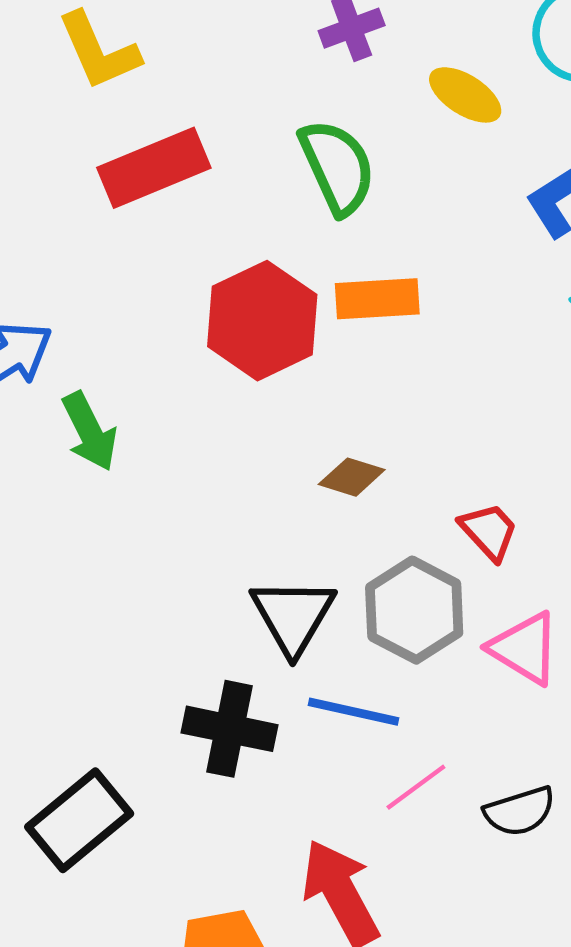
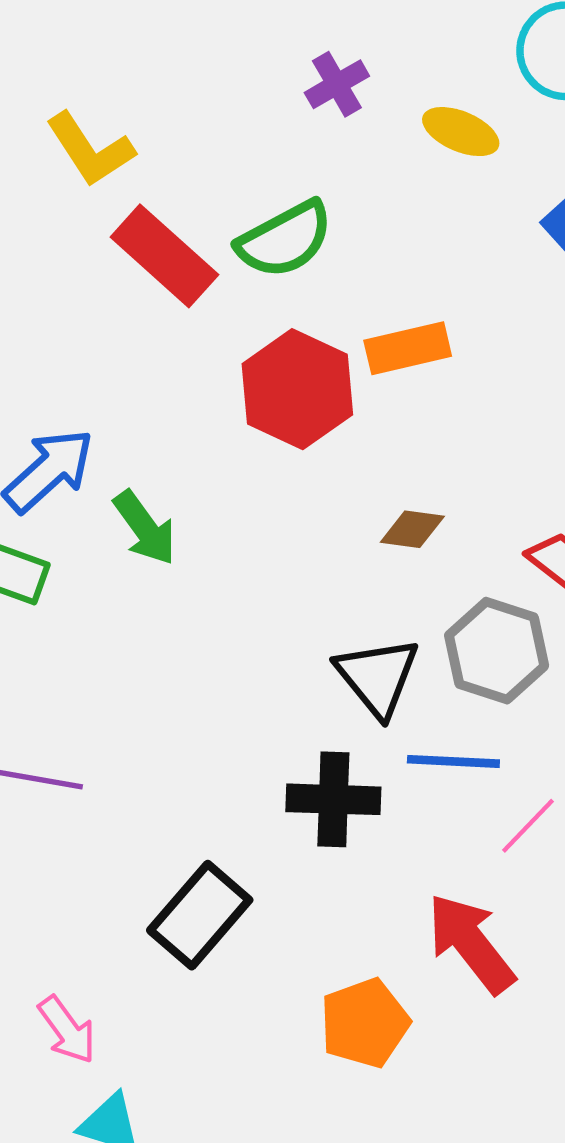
green semicircle: (337, 167) -> (285, 240), moved, turned 96
red rectangle: (154, 168) -> (164, 256), turned 74

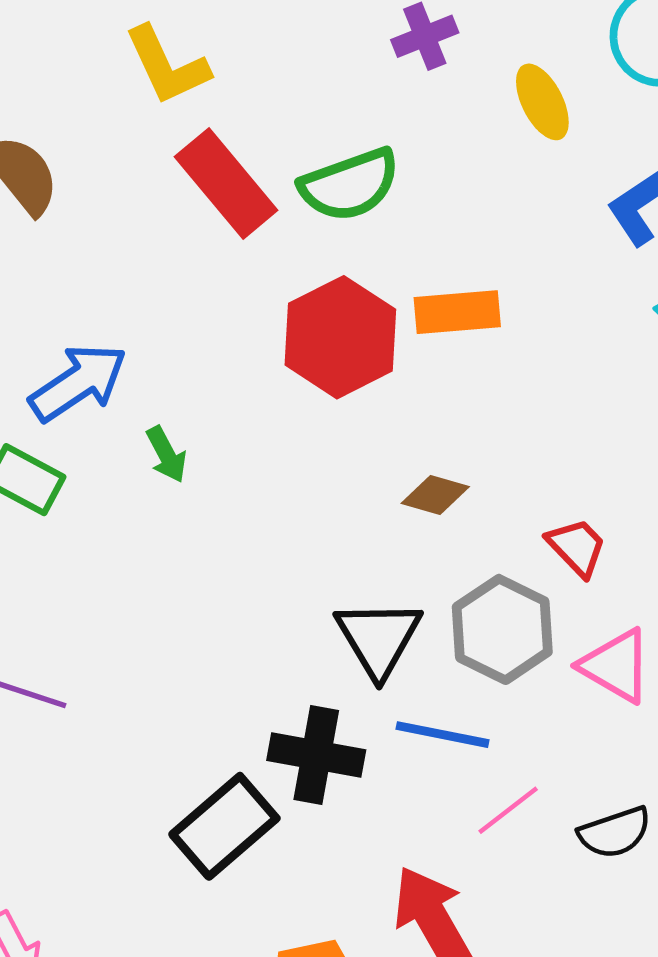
yellow ellipse: (461, 132) -> (542, 102), turned 32
green arrow: (145, 528) -> (166, 454), size x0.7
black rectangle: (200, 915) -> (224, 826), moved

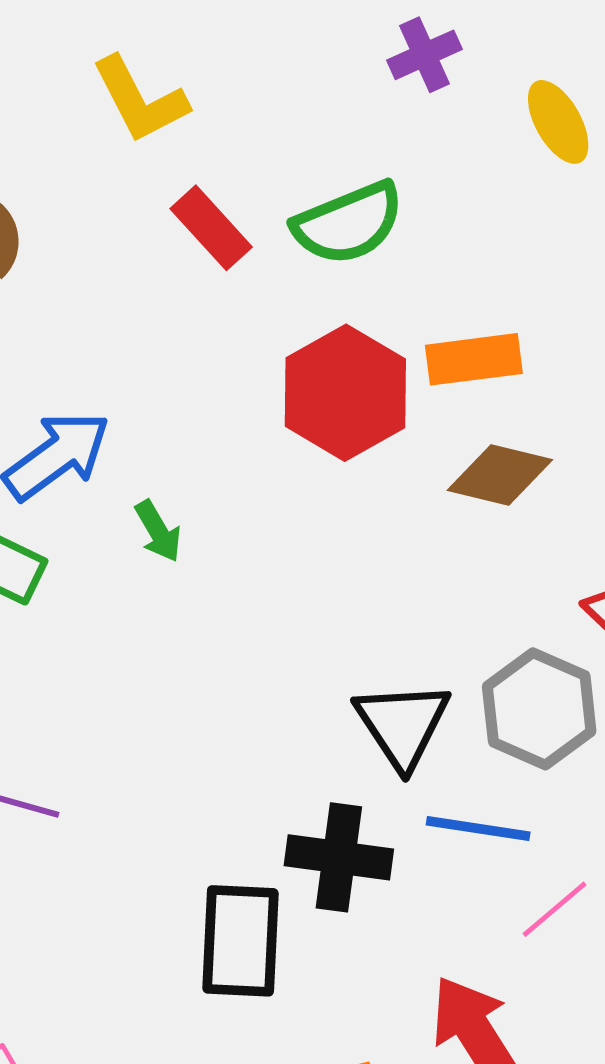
red rectangle: (226, 184) -> (211, 228), size x0.7
brown diamond: (435, 495) -> (500, 475), moved, size x1.4
black rectangle: (224, 826) -> (240, 941), turned -44

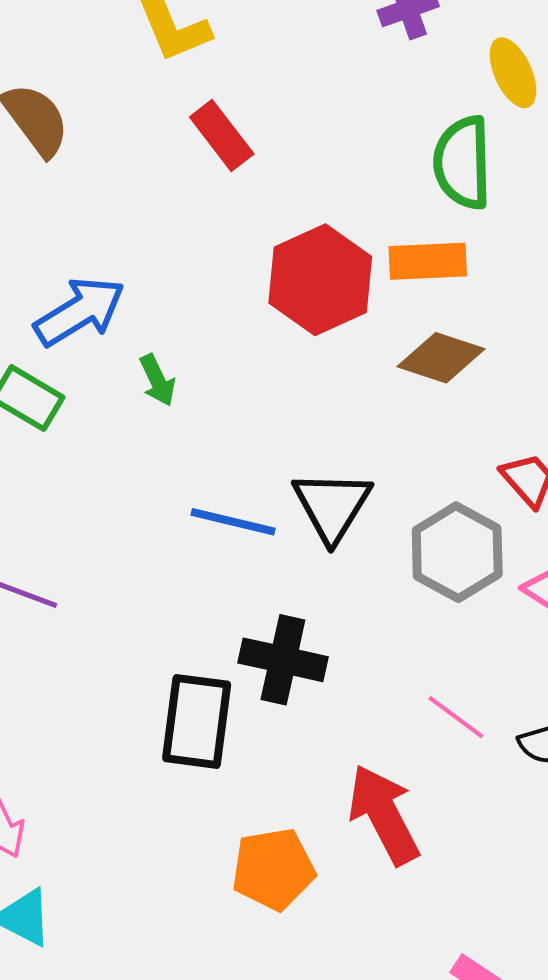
green semicircle: (348, 223) -> (462, 163), moved, turned 106
black triangle: (402, 725) -> (332, 506), moved
blue line: (478, 829) -> (233, 522), moved
pink line: (554, 909) -> (456, 717), turned 72

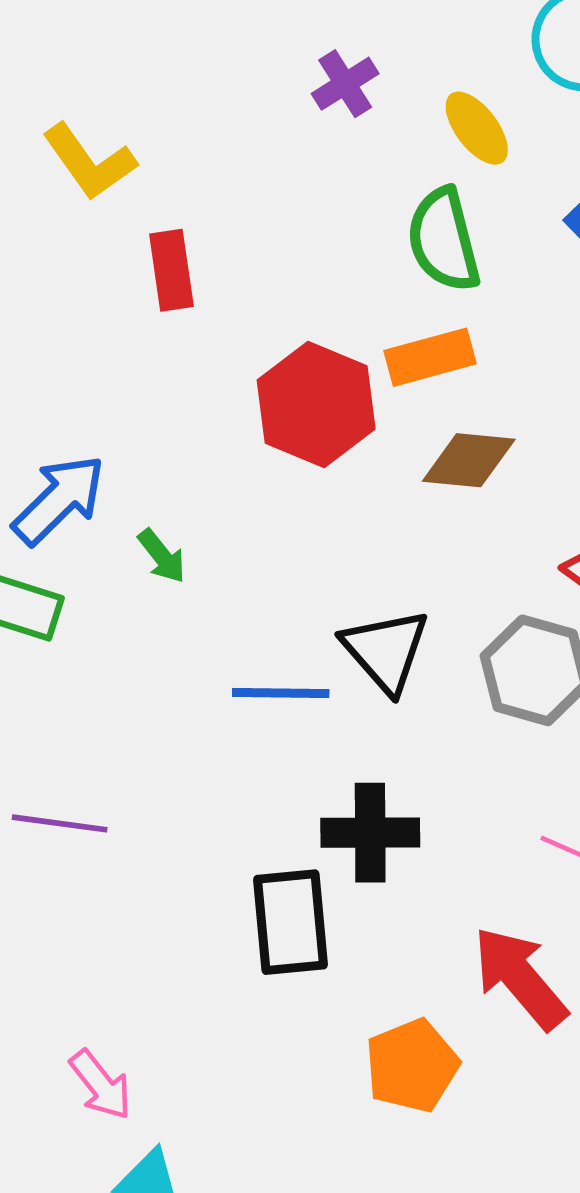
red rectangle: (222, 136) -> (171, 270), turned 42

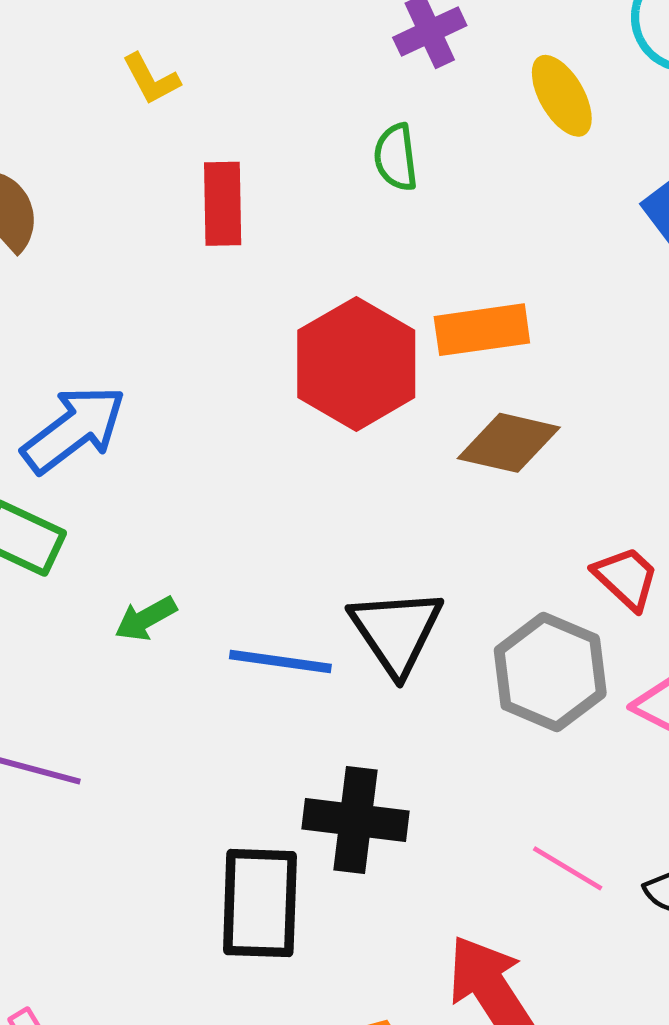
yellow L-shape: (89, 162) -> (151, 79), size x0.6
green semicircle: (444, 240) -> (396, 157), moved, size x0.6
green arrow: (162, 556) -> (146, 619), moved, turned 92

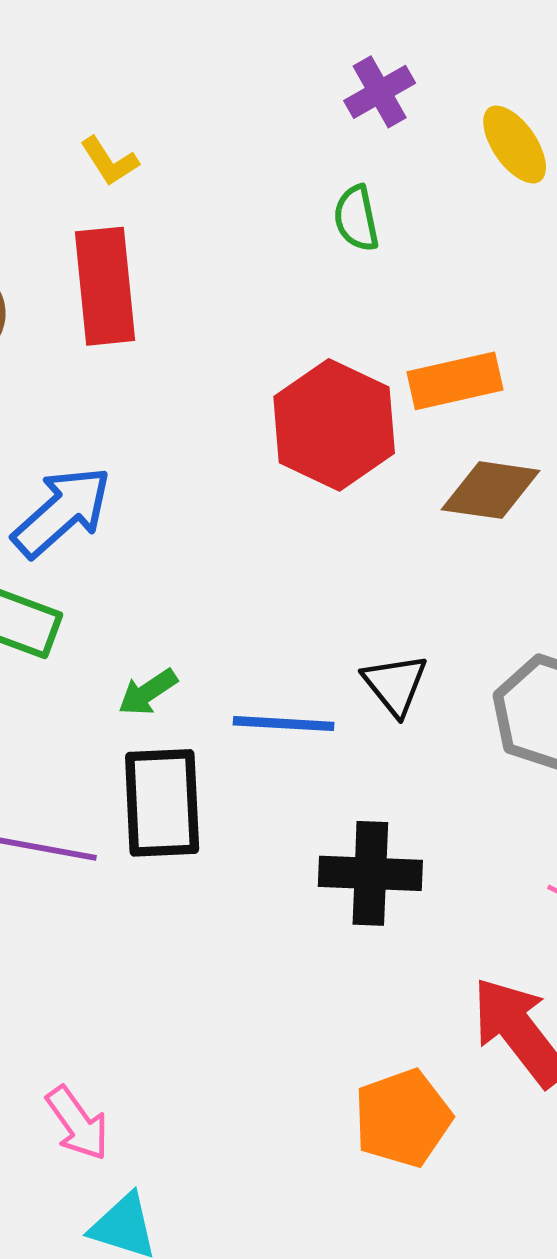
red rectangle: (223, 204) -> (105, 286), moved, size x1.4
black triangle: (396, 631) -> (395, 685), size x0.7
black rectangle: (260, 903) -> (162, 803), moved

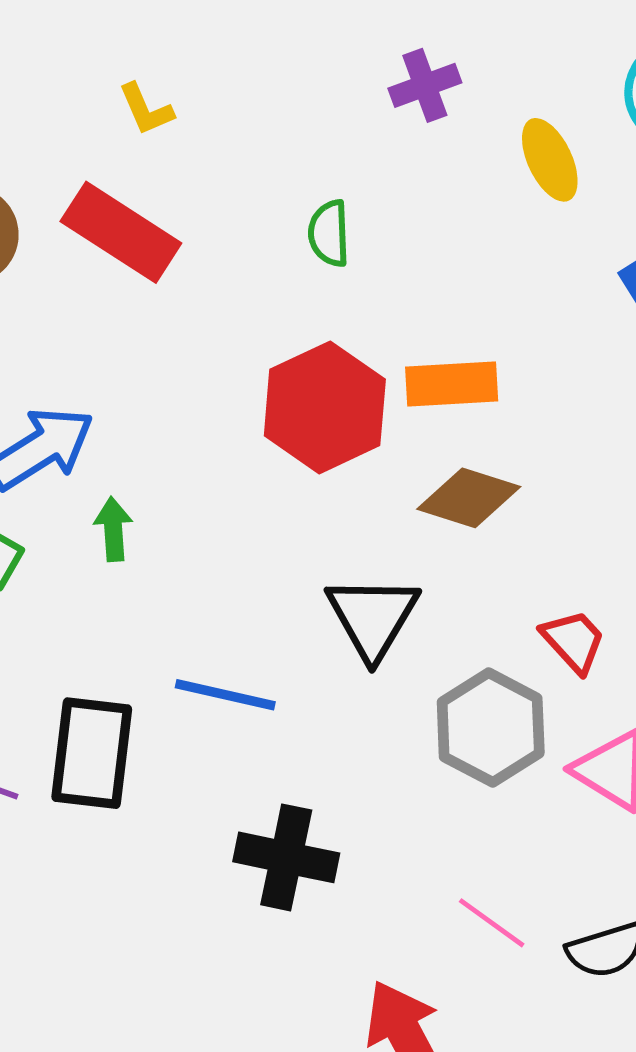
green semicircle: (356, 218) -> (329, 233), moved
red rectangle: (105, 286) -> (121, 232), turned -61
black triangle: (395, 685) -> (373, 617), moved, size x1.4
green arrow: (148, 692) -> (113, 529), moved, turned 110

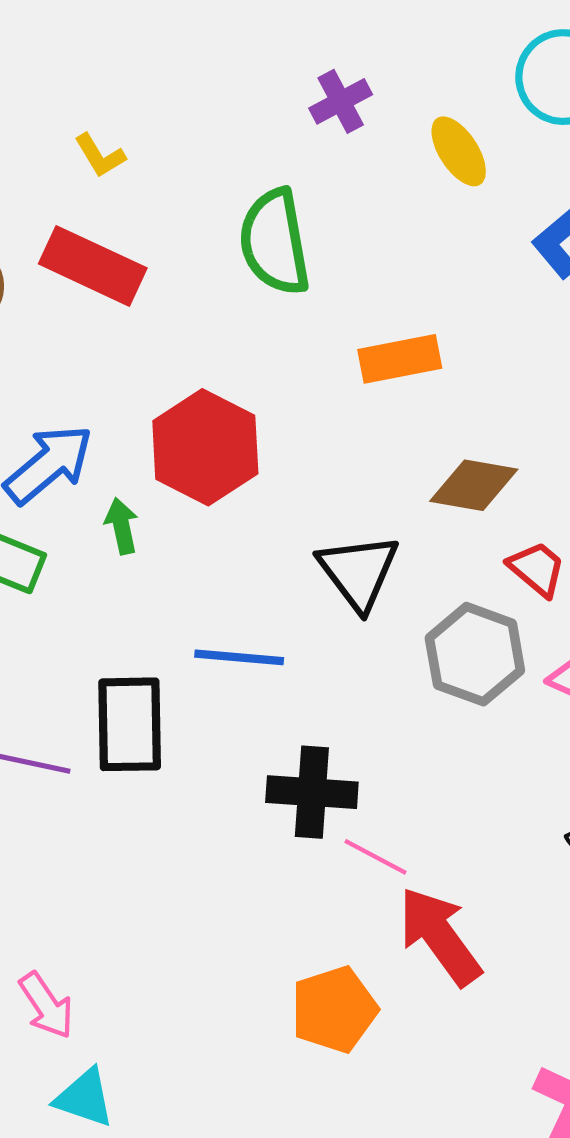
green semicircle: (329, 233) -> (275, 242), size x1.8
red hexagon: (325, 407) -> (205, 447), moved
brown diamond: (469, 498) -> (474, 485), moved
pink line: (492, 923) -> (375, 857), moved

